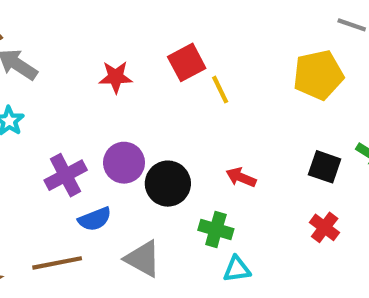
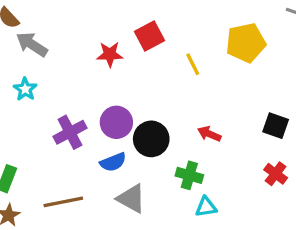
red square: (187, 62) -> (150, 36), moved
yellow pentagon: (318, 75) -> (246, 43), moved
blue semicircle: (95, 219) -> (113, 162), moved

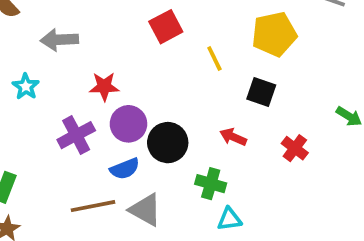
gray arrow: (32, 44) -> (59, 40), moved, turned -36
red star: (110, 54) -> (104, 86), moved
black square: (276, 126) -> (261, 92), moved
red cross: (276, 174) -> (295, 148), moved
brown line: (63, 202) -> (93, 206), moved

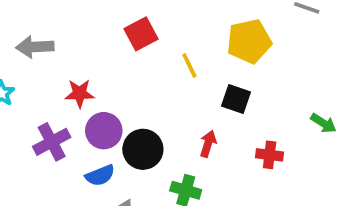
red arrow: (233, 137) -> (208, 144), turned 85
red cross: (295, 148) -> (270, 155), turned -30

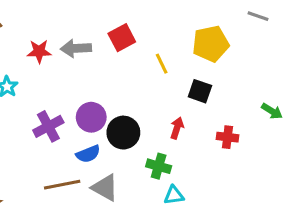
gray arrow: (35, 47) -> (76, 48), moved
red star: (80, 93) -> (39, 51), moved

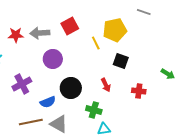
gray line: (258, 16) -> (144, 12), moved
yellow pentagon: (211, 44) -> (115, 30), moved
purple circle: (91, 117) -> (53, 59), moved
red arrow: (177, 128) -> (106, 85), turned 136

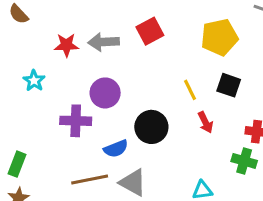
yellow line: (96, 43) -> (190, 90), moved
purple circle: (53, 59) -> (105, 93), moved
purple cross: (22, 84) -> (76, 121), turned 30
green cross: (94, 110) -> (244, 161), moved

